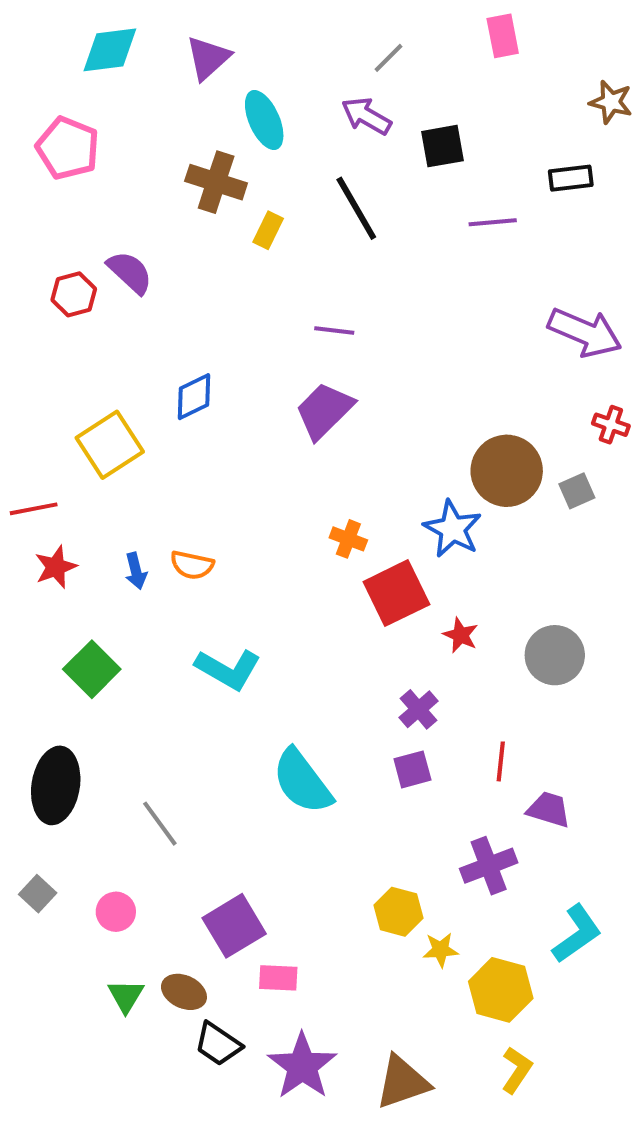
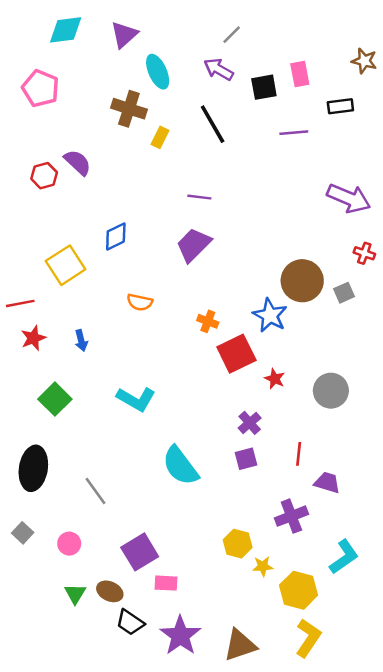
pink rectangle: (503, 36) -> (300, 74), moved
orange semicircle: (192, 565) -> (140, 302), moved
yellow L-shape: (517, 1070) -> (308, 638), size x1.4

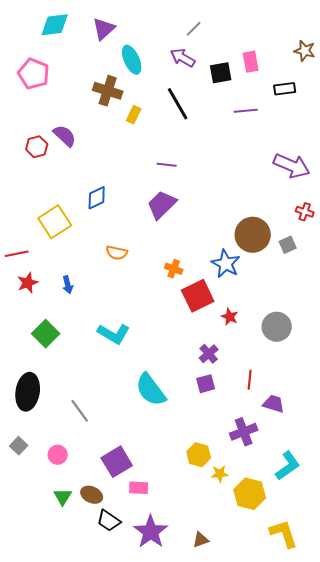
yellow L-shape: (308, 638) -> (284, 534), moved, turned -52
brown triangle: (240, 645) -> (201, 540), size x0.6

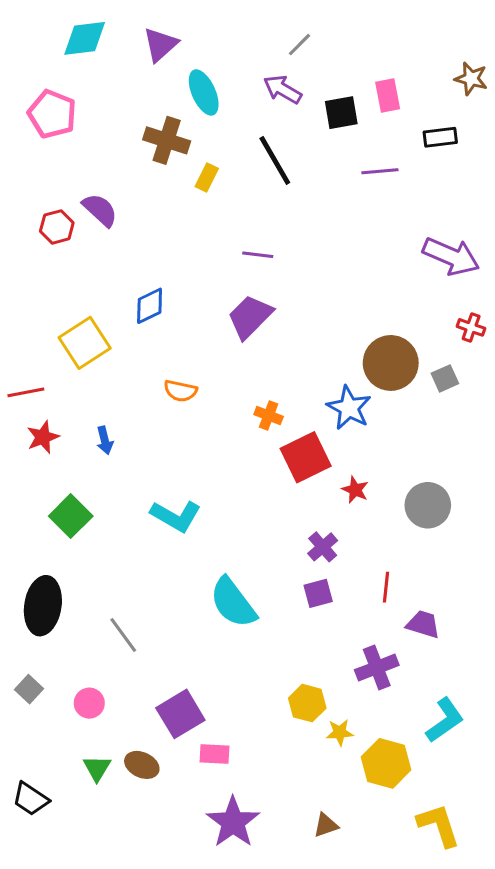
black trapezoid: (109, 521) -> (31, 799), moved
brown triangle: (201, 540) -> (326, 825), moved

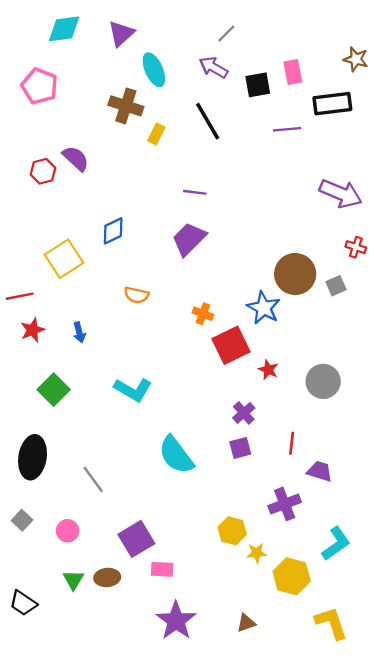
black rectangle: (440, 137) -> (332, 104), size x1.5
brown ellipse: (142, 765) -> (107, 577), turned -30

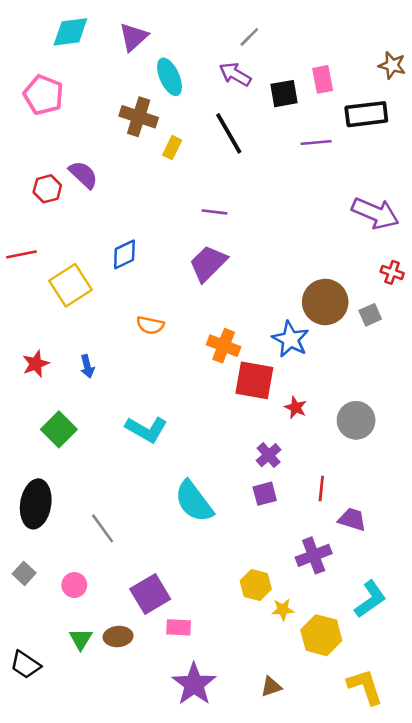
red line: (20, 296) -> (22, 254), moved
orange cross: (203, 314) -> (224, 346), size x1.4
red square: (231, 345) -> (254, 380), turned 36

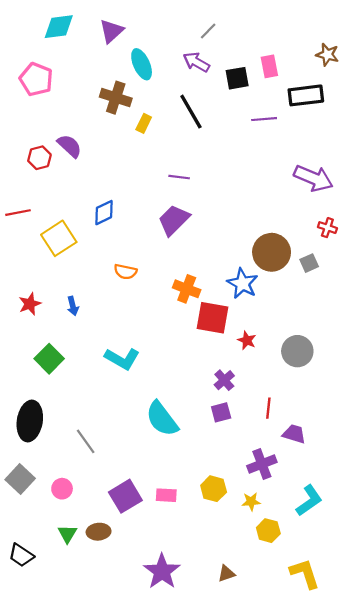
gray square: (24, 573) -> (20, 479), size x1.5
yellow star: (283, 609) -> (251, 502), moved
pink rectangle: (179, 627) -> (166, 495), moved
yellow hexagon: (321, 635) -> (268, 531), size x0.7

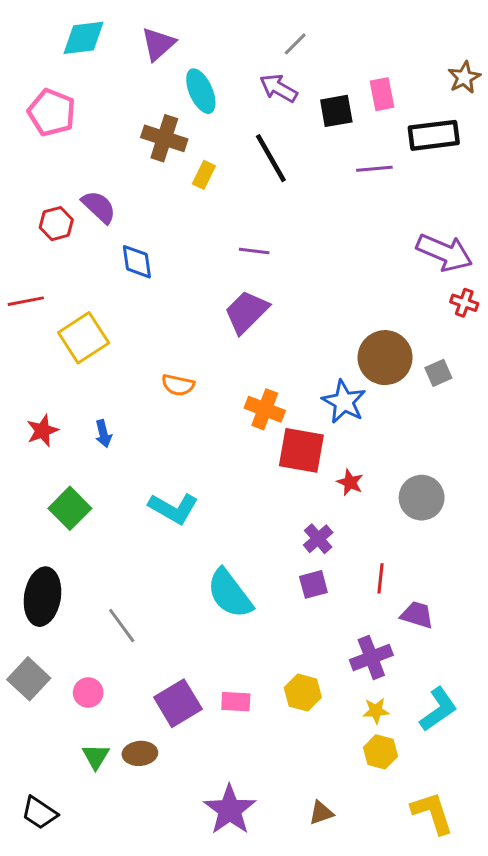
brown star: (327, 55) -> (464, 77), turned 30
blue diamond: (104, 213) -> (137, 262), moved, turned -72
red cross: (327, 228) -> (464, 303), moved
yellow star: (251, 502) -> (376, 711), moved
black trapezoid: (21, 555) -> (39, 813), moved

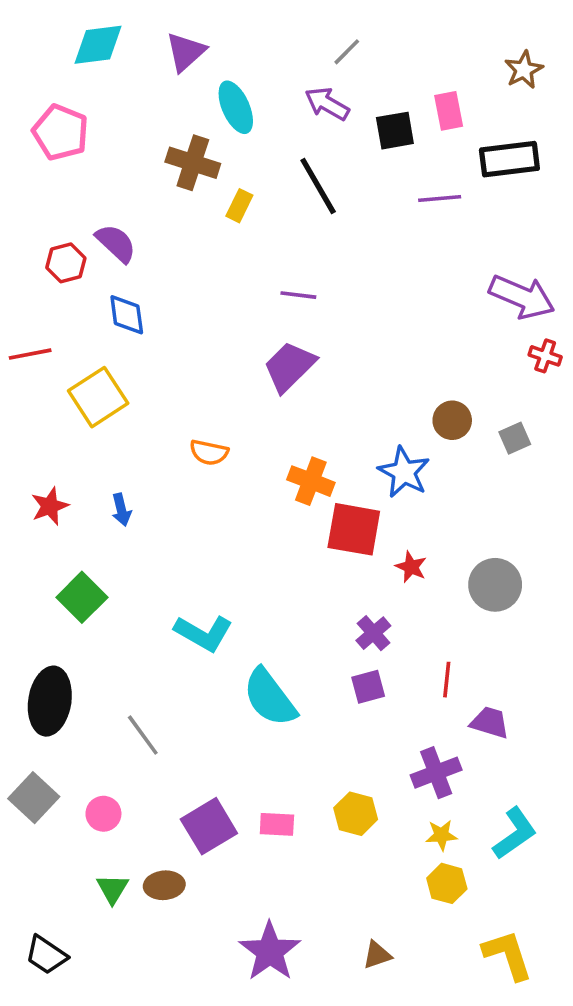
brown star: (464, 77) -> (524, 70), moved
blue diamond: (137, 262) -> (127, 315), moved
brown circle: (385, 358) -> (452, 420), size x0.6
cyan L-shape: (173, 508) -> (204, 633), moved

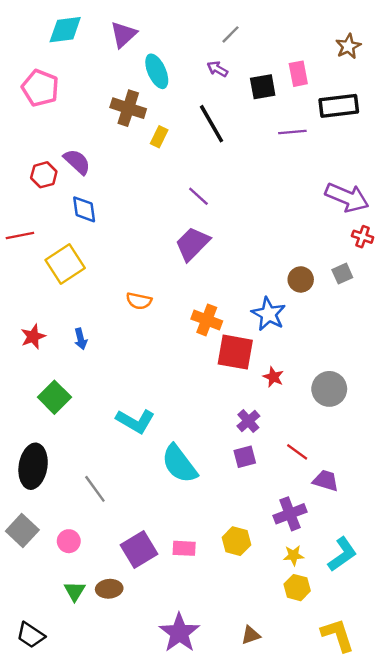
purple arrow: (327, 104) -> (217, 69), size x0.7
purple line: (298, 295) -> (198, 196), turned 35
gray square: (515, 438) -> (342, 274), moved
red line: (447, 680) -> (297, 452), turned -60

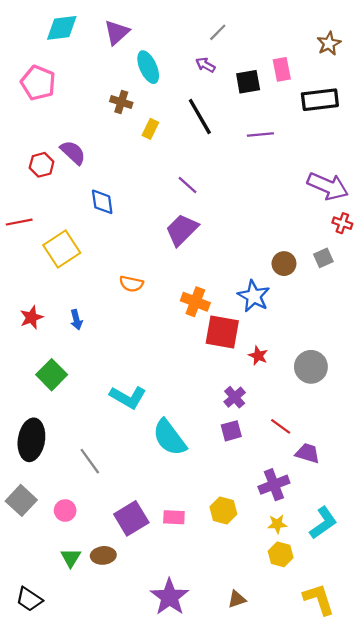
brown cross: (128, 108) -> (121, 102), size x0.7
purple line: (292, 132) -> (260, 134), moved
blue diamond: (84, 209) -> (102, 202), moved

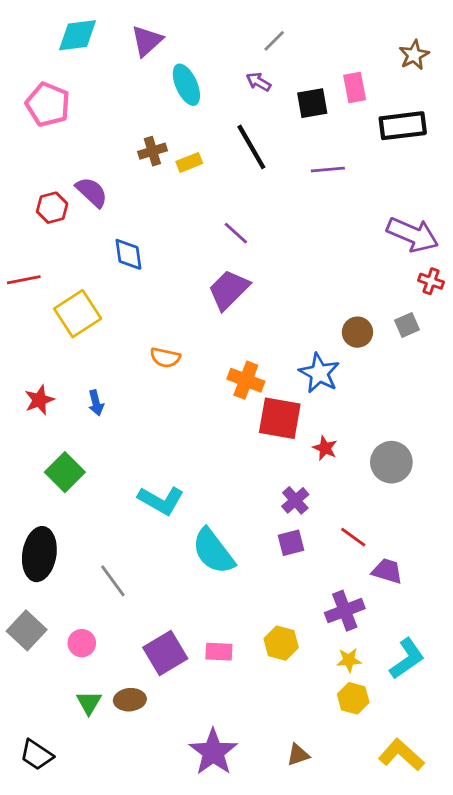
brown cross: (121, 102) -> (152, 151), moved, turned -35
yellow rectangle: (150, 129) -> (189, 162), turned 42
yellow L-shape: (319, 599) -> (401, 755), turned -30

